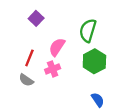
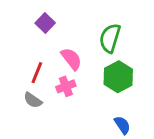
pink semicircle: (57, 47) -> (71, 59), turned 108

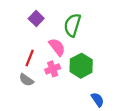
green semicircle: (110, 38) -> (72, 25), moved
green hexagon: (118, 77) -> (81, 66), moved

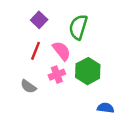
red line: (30, 58) -> (35, 51), moved
blue semicircle: (98, 100) -> (106, 108), turned -48

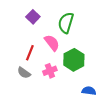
red line: (35, 51) -> (30, 53), moved
pink cross: (57, 75) -> (50, 71), moved

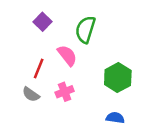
green hexagon: (74, 60) -> (118, 78), moved

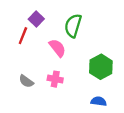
red line: (39, 68) -> (23, 36), moved
pink cross: (65, 92) -> (55, 79), turned 32

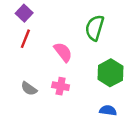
purple square: (36, 19) -> (24, 13), moved
green semicircle: (73, 26) -> (95, 28), moved

